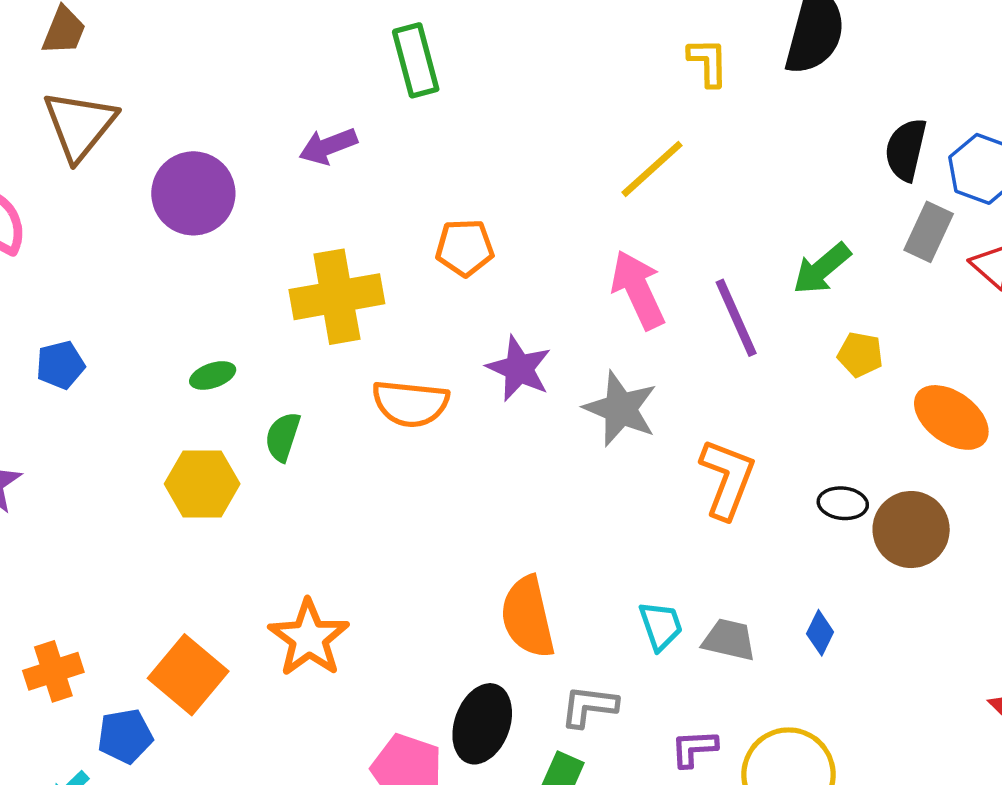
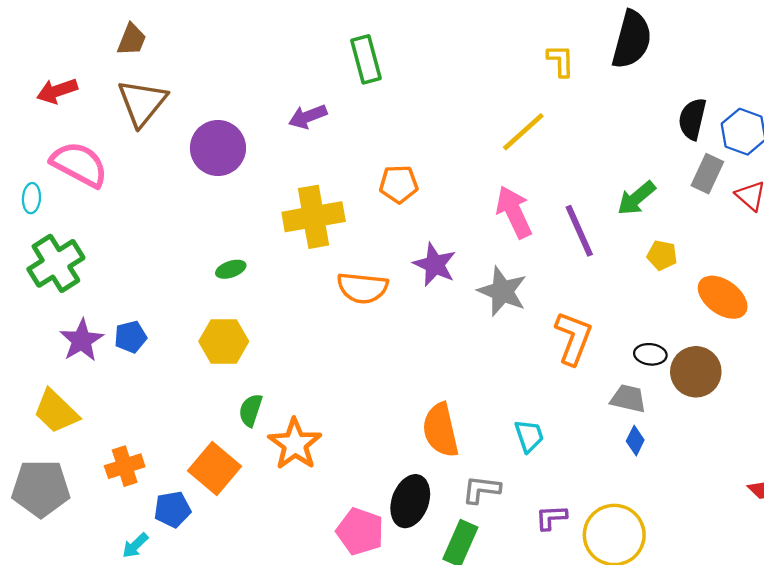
blue pentagon: (60, 365) -> (131, 337), moved
green semicircle: (283, 437) -> (251, 410), moved
gray trapezoid: (729, 640) -> (628, 399), moved

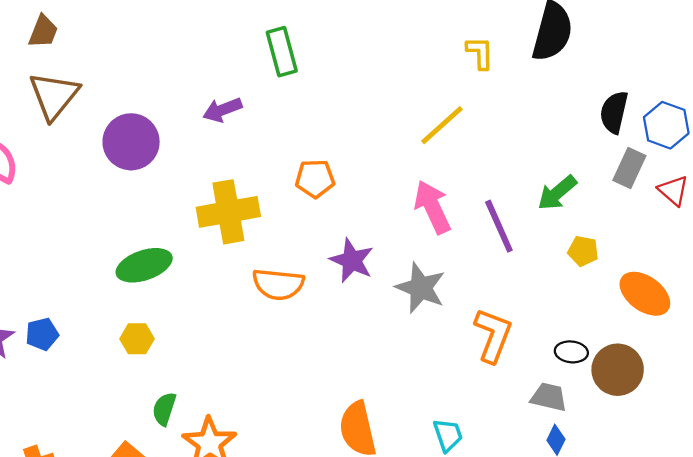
green ellipse: (231, 269) -> (144, 265), size x1.8
yellow hexagon: (224, 341) -> (137, 339), size x0.7

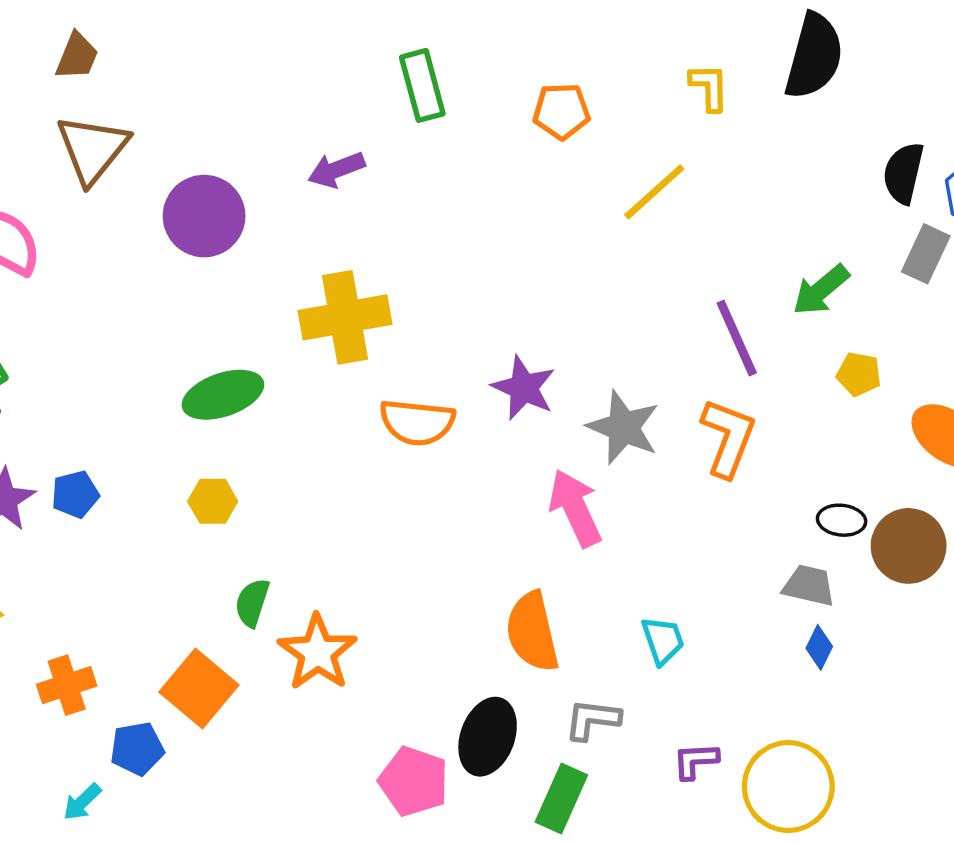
orange pentagon: (315, 179) -> (561, 111), moved
pink arrow: (432, 207) -> (575, 508), moved
orange L-shape: (493, 335) -> (728, 438), moved

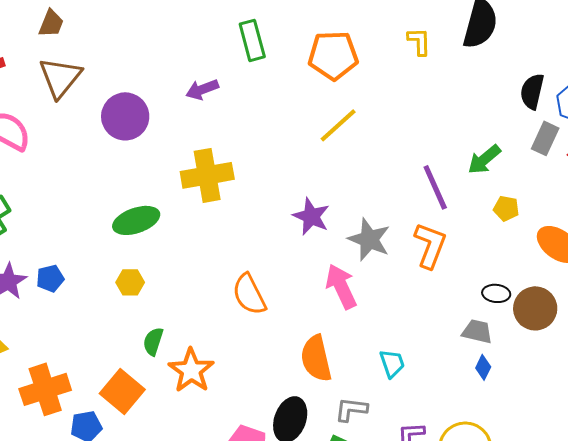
orange pentagon: (561, 111) -> (333, 55), size x1.5
yellow line: (654, 192) -> (338, 125), moved
orange semicircle: (417, 422) -> (249, 294), moved, turned 57
orange cross: (67, 685) -> (45, 389), size x1.5

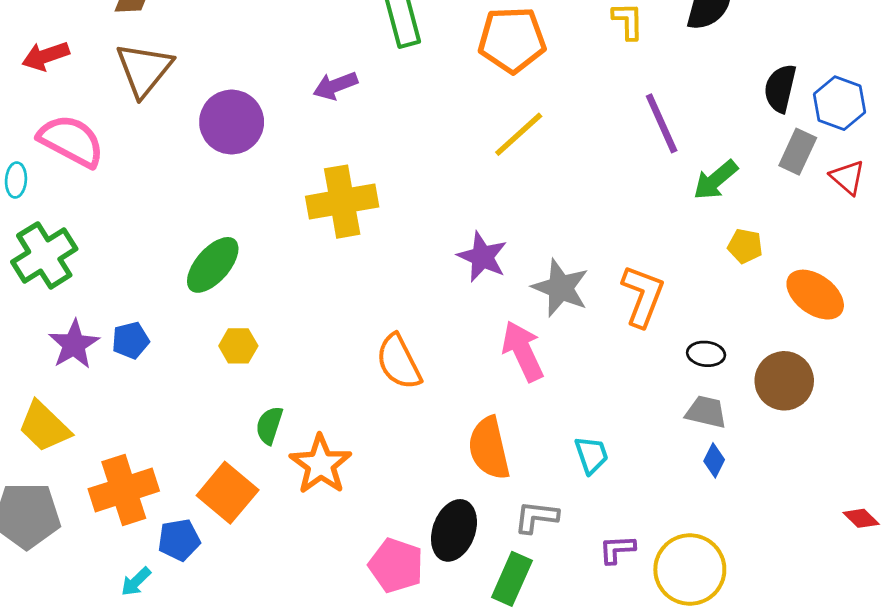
purple line: (435, 187) -> (662, 123), moved
green ellipse: (136, 220) -> (213, 265), moved, turned -30
black ellipse: (496, 293) -> (706, 354), moved

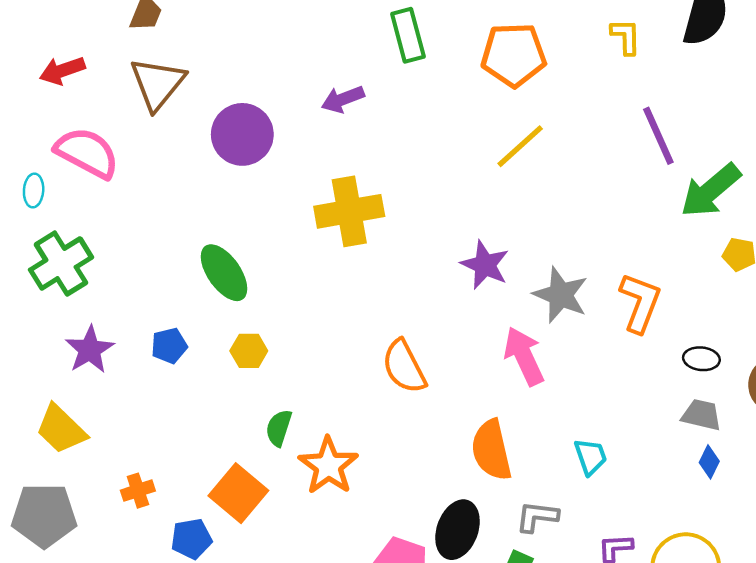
green arrow: (715, 180) -> (711, 190), size x1.4
green ellipse: (213, 265) -> (224, 273), turned -76
blue pentagon: (131, 340) -> (169, 346), moved
orange cross: (124, 490) -> (138, 491), size x0.5

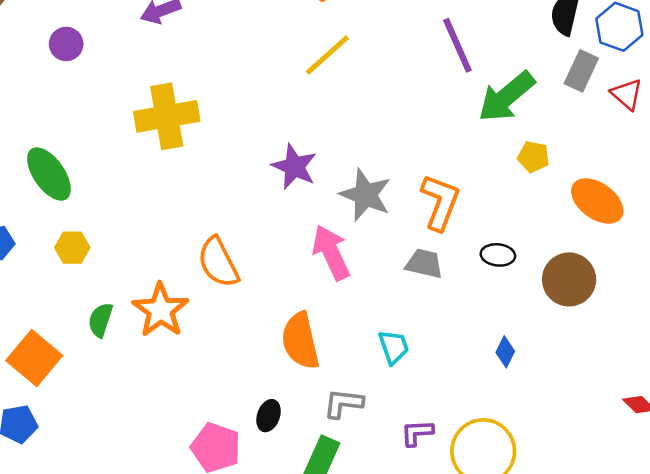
purple circle: (242, 134) -> (66, 44), size x0.6
gray trapezoid: (701, 415) -> (424, 264), moved
orange star: (328, 466) -> (161, 310), moved
orange square: (238, 493) -> (34, 358), moved
black ellipse: (458, 530) -> (269, 416), size x0.6

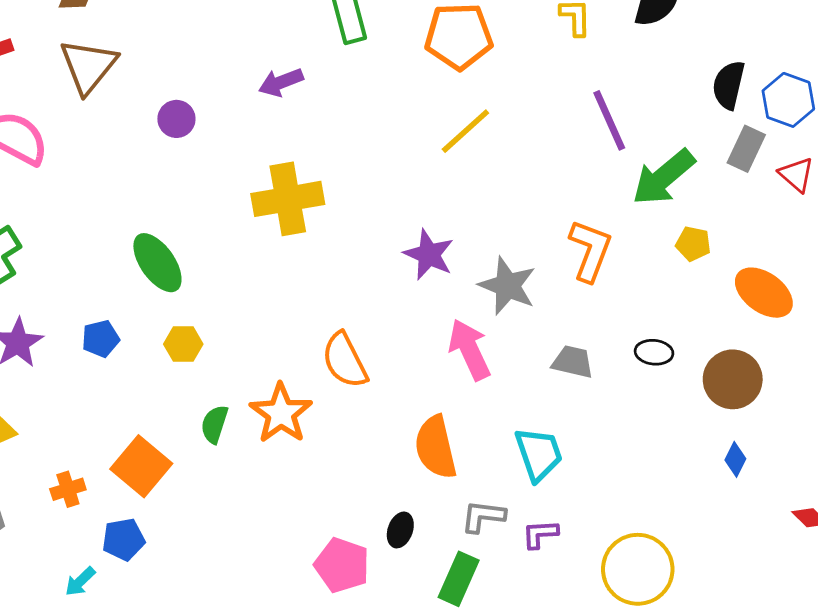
orange L-shape: (440, 202) -> (590, 250), moved
cyan trapezoid: (394, 347) -> (539, 454), size x1.4
blue diamond: (505, 352) -> (735, 459), moved
purple L-shape: (417, 433) -> (540, 534), moved

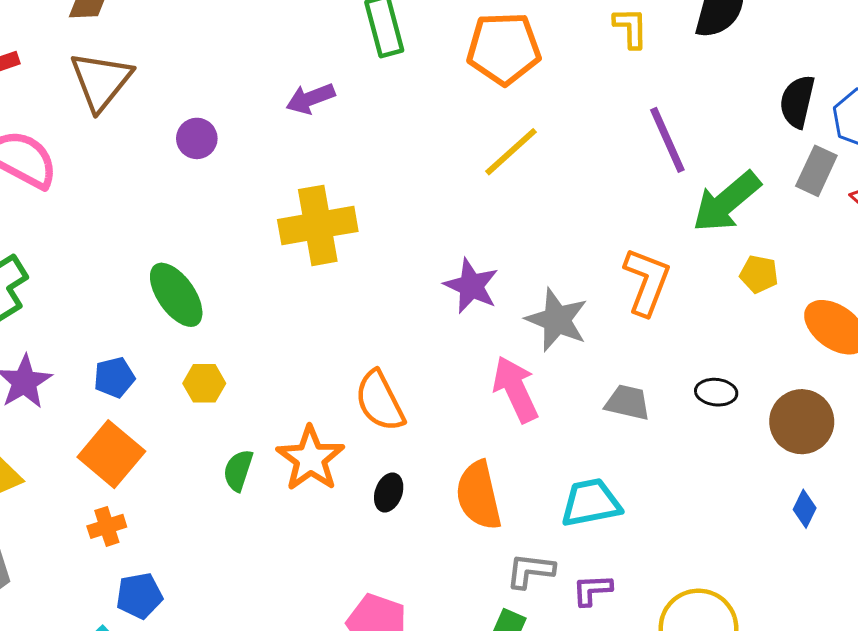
cyan trapezoid: (539, 454) -> (591, 503), turned -82
orange square: (141, 466) -> (111, 454), moved
orange cross: (68, 489) -> (107, 526), moved
black ellipse: (400, 530) -> (389, 492), moved

